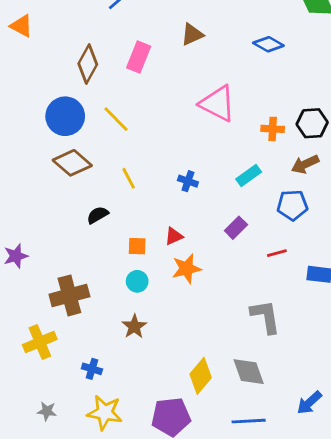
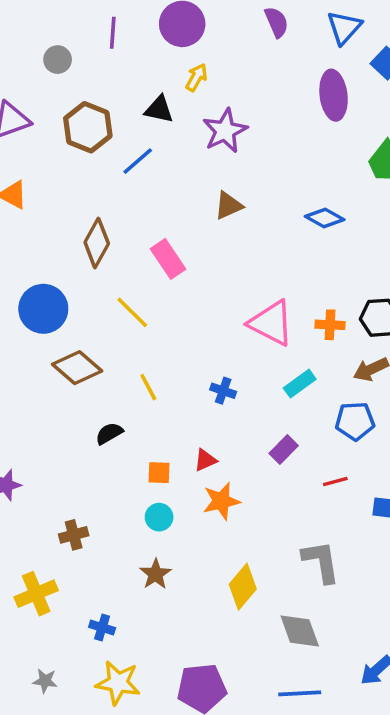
pink rectangle: (139, 57) -> (168, 259), moved, turned -56
pink triangle: (218, 104) -> (271, 323), moved
blue circle: (65, 116) -> (43, 309), moved
brown cross: (69, 295) -> (74, 535), size x0.6
yellow diamond: (201, 376) -> (243, 587), moved

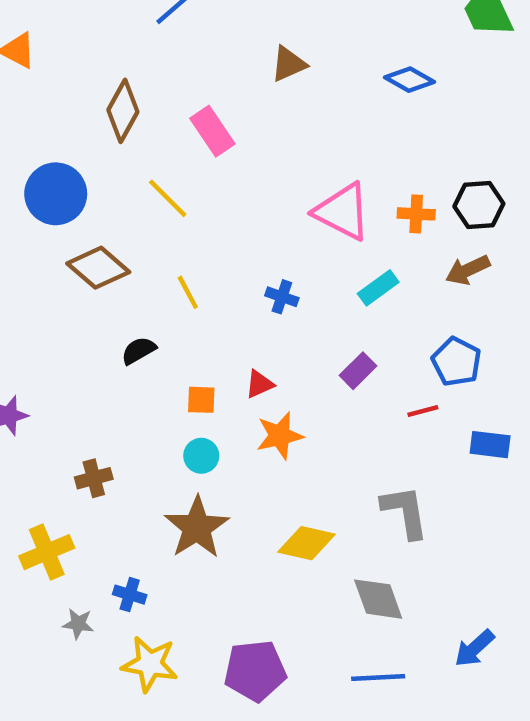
blue pentagon: (355, 421) -> (457, 362), moved, turned 30
brown star: (155, 574) -> (197, 527), size x1.6
yellow diamond: (243, 587) -> (306, 543), turned 63
gray star: (45, 681) -> (78, 624), moved

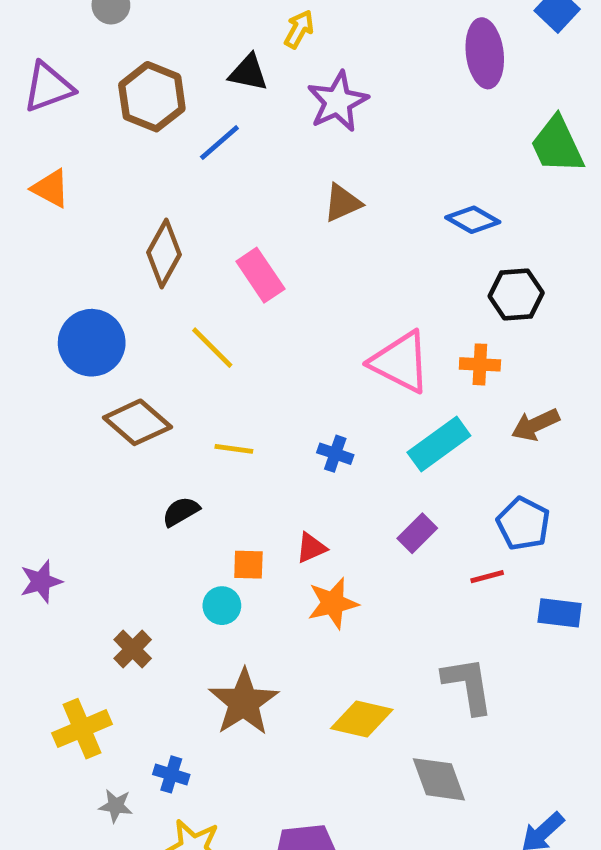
black hexagon: (479, 205) -> (516, 294), moved
cyan rectangle: (378, 288) -> (439, 444), size x1.4
yellow line: (188, 292) -> (234, 449), turned -54
cyan circle: (201, 456) -> (222, 606), moved
brown cross: (94, 478) -> (133, 649), turned -30

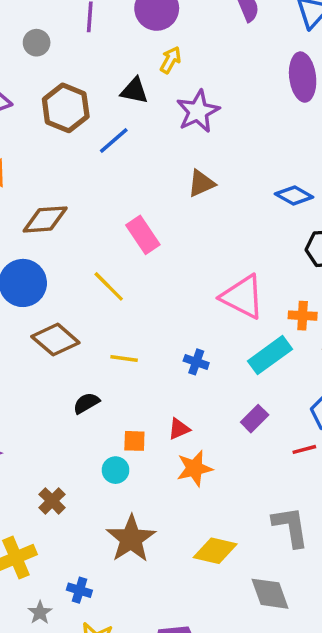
brown diamond: (164, 253) -> (45, 219), moved, turned 57
orange cross: (480, 364) -> (303, 316), moved
gray star: (116, 806) -> (40, 613), turned 30

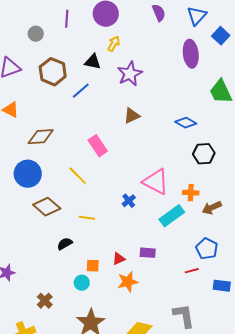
blue cross: (196, 362) -> (129, 201), moved, turned 32
purple rectangle: (255, 419) -> (148, 253), moved, turned 49

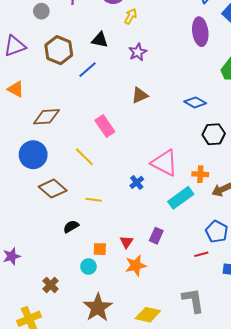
yellow arrow: (114, 44) -> (131, 16), moved
purple star: (130, 74) -> (138, 52), size x0.7
purple rectangle: (148, 253) -> (156, 236), turned -70
red triangle: (119, 259) -> (126, 242), turned -32

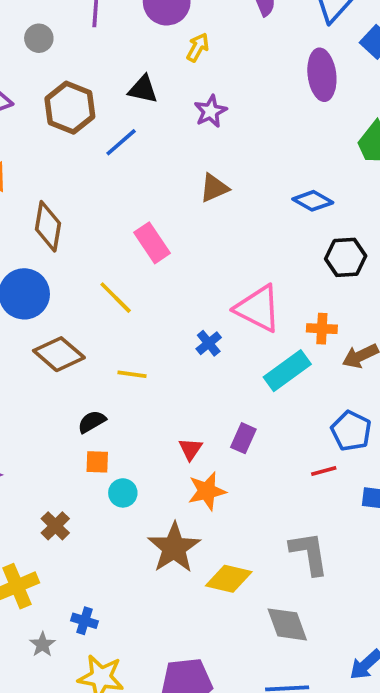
brown diamond: (46, 117) -> (48, 226), turned -76
orange square: (100, 249) -> (97, 462), moved
brown star: (98, 308) -> (174, 548), moved

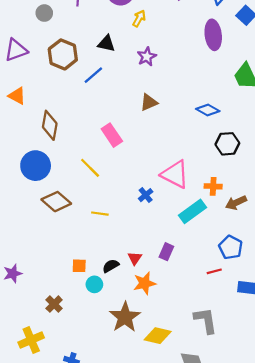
black semicircle: (92, 422) -> (111, 266), moved

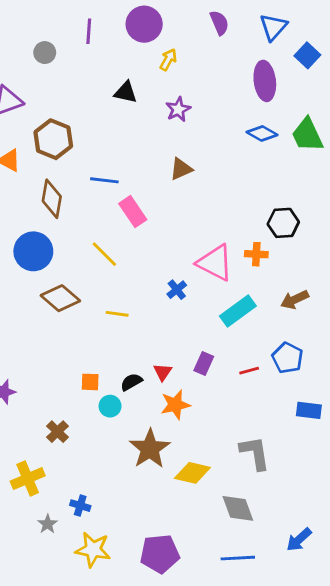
brown hexagon: (63, 54) -> (53, 139), moved
blue line: (93, 75) -> (104, 180), moved, turned 48
blue diamond: (208, 110) -> (262, 133), moved
orange cross: (213, 186) -> (256, 254), moved
red line: (214, 271) -> (249, 371), moved

